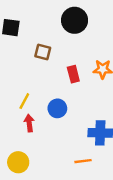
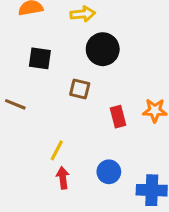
black circle: (75, 20) -> (103, 49), moved
blue circle: (57, 108) -> (109, 172), moved

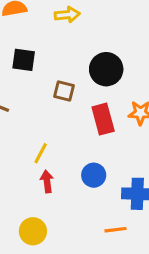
black circle: (103, 49) -> (106, 69), moved
red rectangle: (118, 117) -> (103, 119), size x1.4

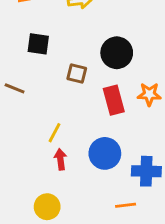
blue circle: (94, 175) -> (105, 153), size x1.4

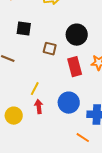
orange line: (126, 205) -> (83, 138), turned 40
yellow circle: (47, 207) -> (14, 116), moved

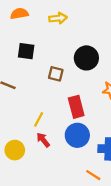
red rectangle: (75, 67) -> (76, 107), moved
red arrow: (39, 107) -> (43, 140), turned -32

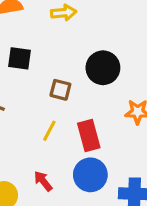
yellow line: (39, 119) -> (49, 131), moved

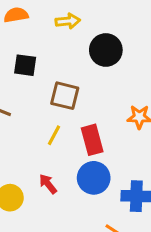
black circle: (103, 68) -> (106, 50), moved
brown square: (60, 90) -> (65, 96), size x1.4

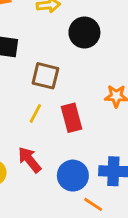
blue circle: (94, 178) -> (73, 176), moved
red arrow: (48, 184) -> (30, 160), size x1.4

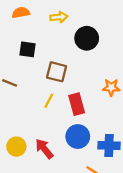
red arrow: (30, 160) -> (44, 149), moved
blue circle: (73, 176) -> (78, 137), moved

